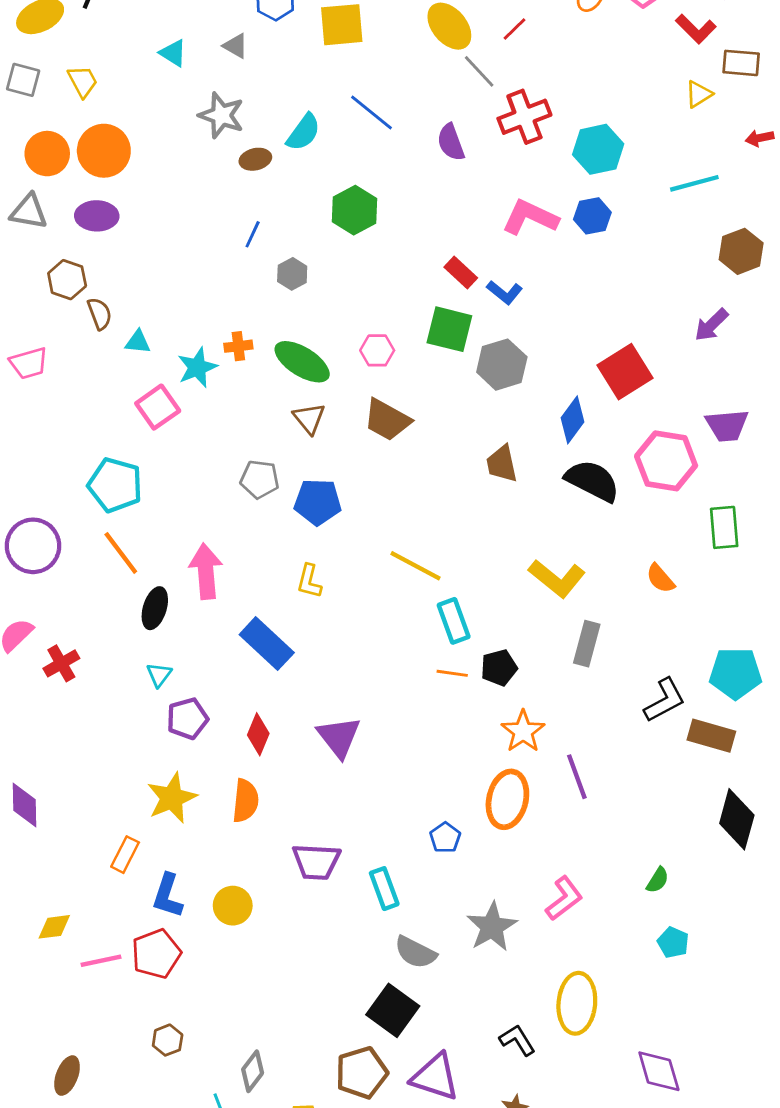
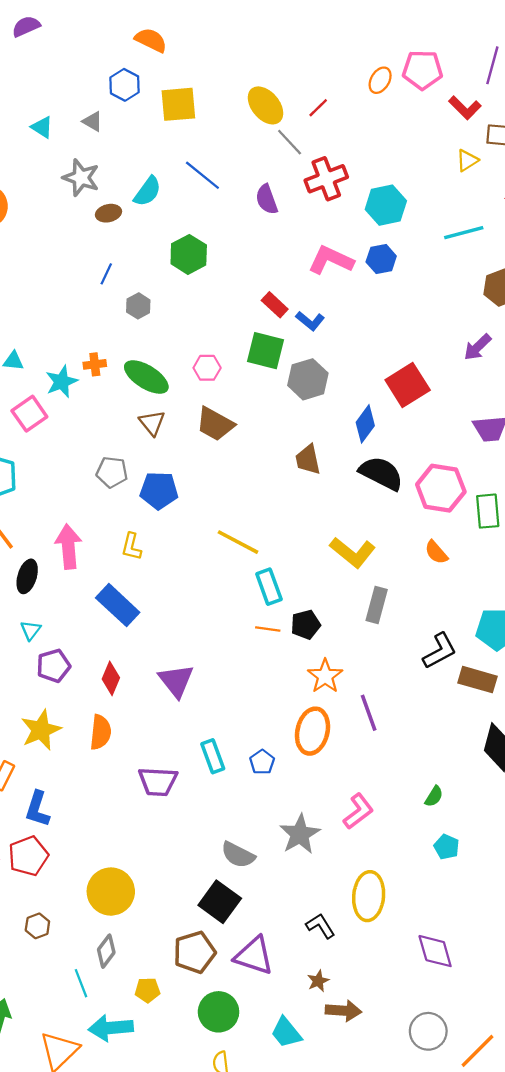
pink hexagon: (666, 461) -> (441, 488), moved
yellow L-shape: (309, 581) -> (131, 547), moved
cyan rectangle: (384, 889) -> (213, 756), moved
yellow circle: (233, 906) -> (111, 892), moved, size x1.5

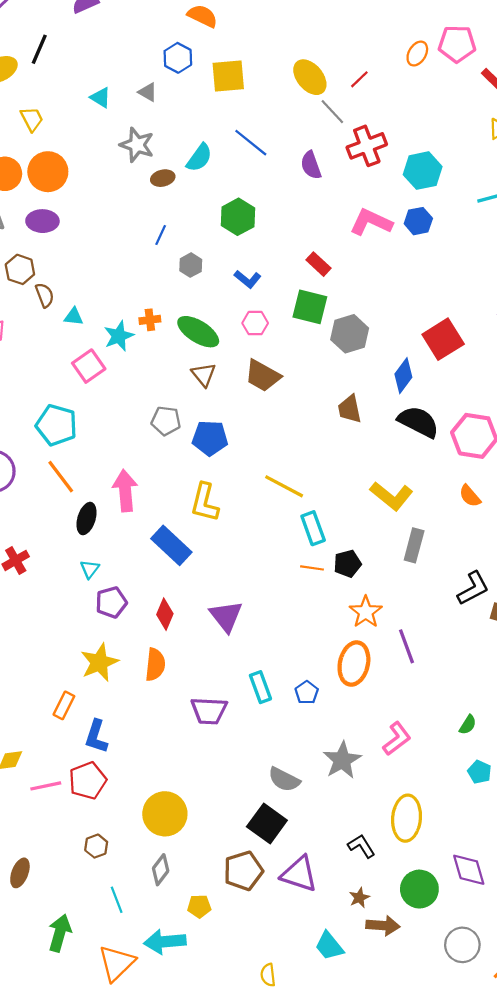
blue L-shape: (310, 321) -> (248, 279), moved
yellow L-shape: (131, 547) -> (205, 502), moved, size x1.5
cyan line: (81, 983) -> (117, 900), moved
green circle: (219, 1012) -> (419, 889), moved

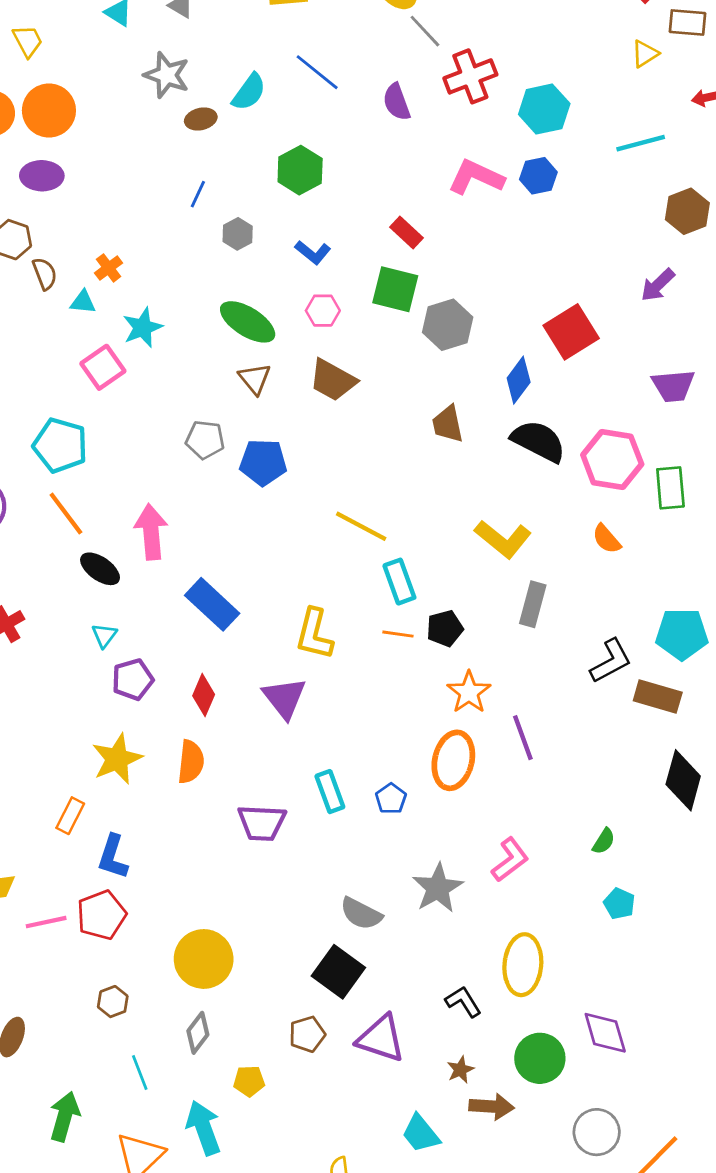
orange cross: (150, 320) -> (109, 268), moved, turned -30
yellow L-shape: (205, 502) -> (314, 634), moved
black ellipse: (87, 519) -> (100, 569), turned -72
brown pentagon: (243, 871) -> (307, 1034), size x0.7
cyan arrow: (165, 942) -> (204, 1128), turned 75

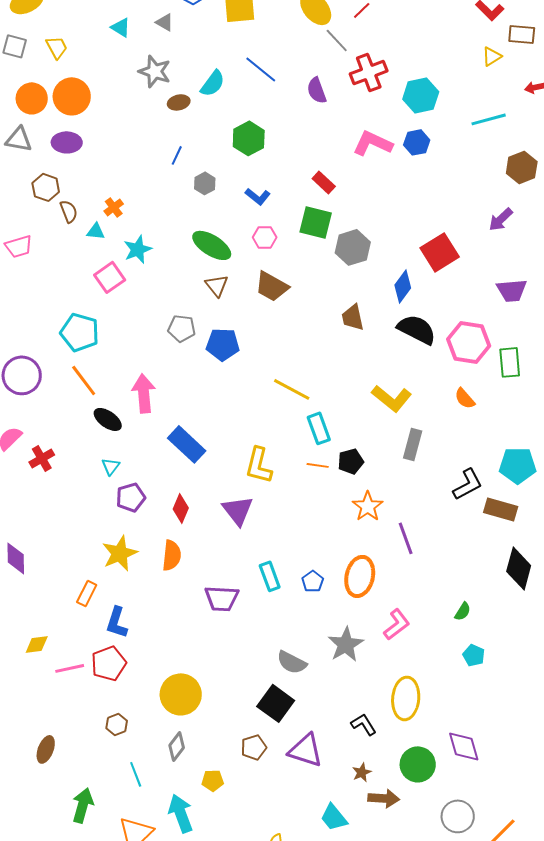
orange ellipse: (453, 760) -> (360, 576), moved

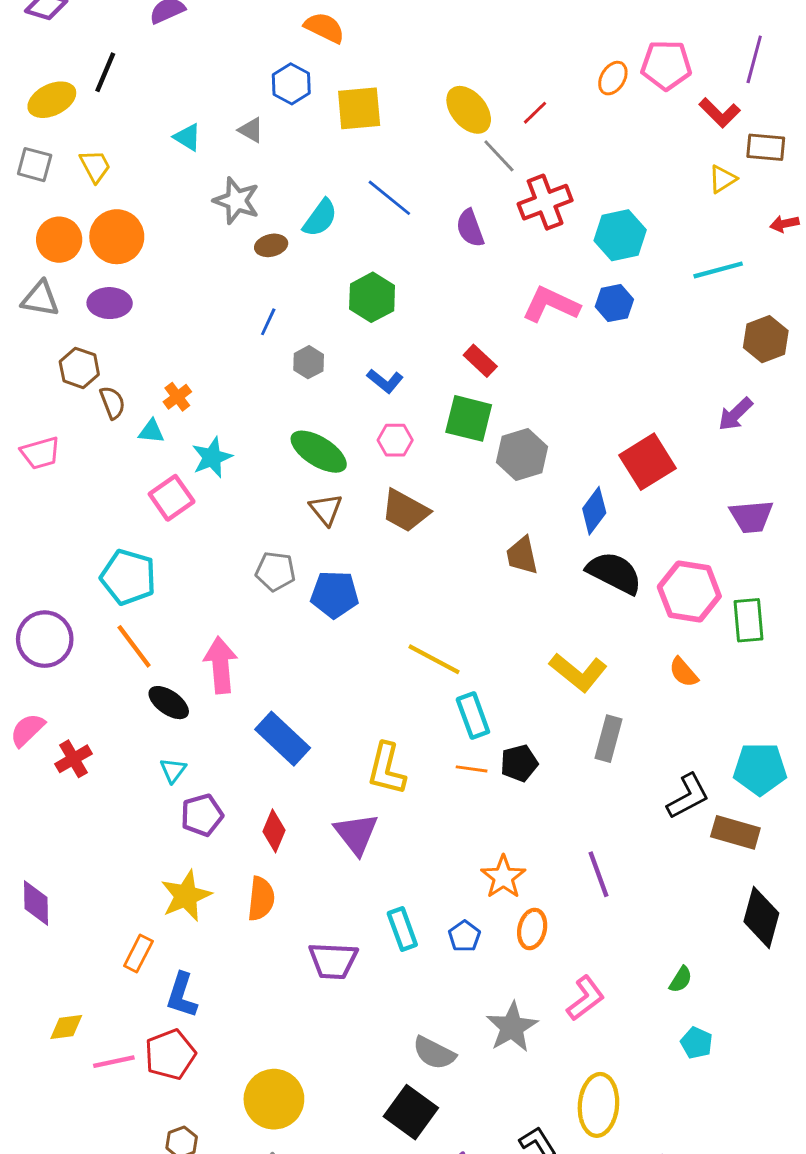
orange star: (368, 506) -> (503, 877), moved
orange ellipse: (360, 576) -> (532, 929), size x0.7

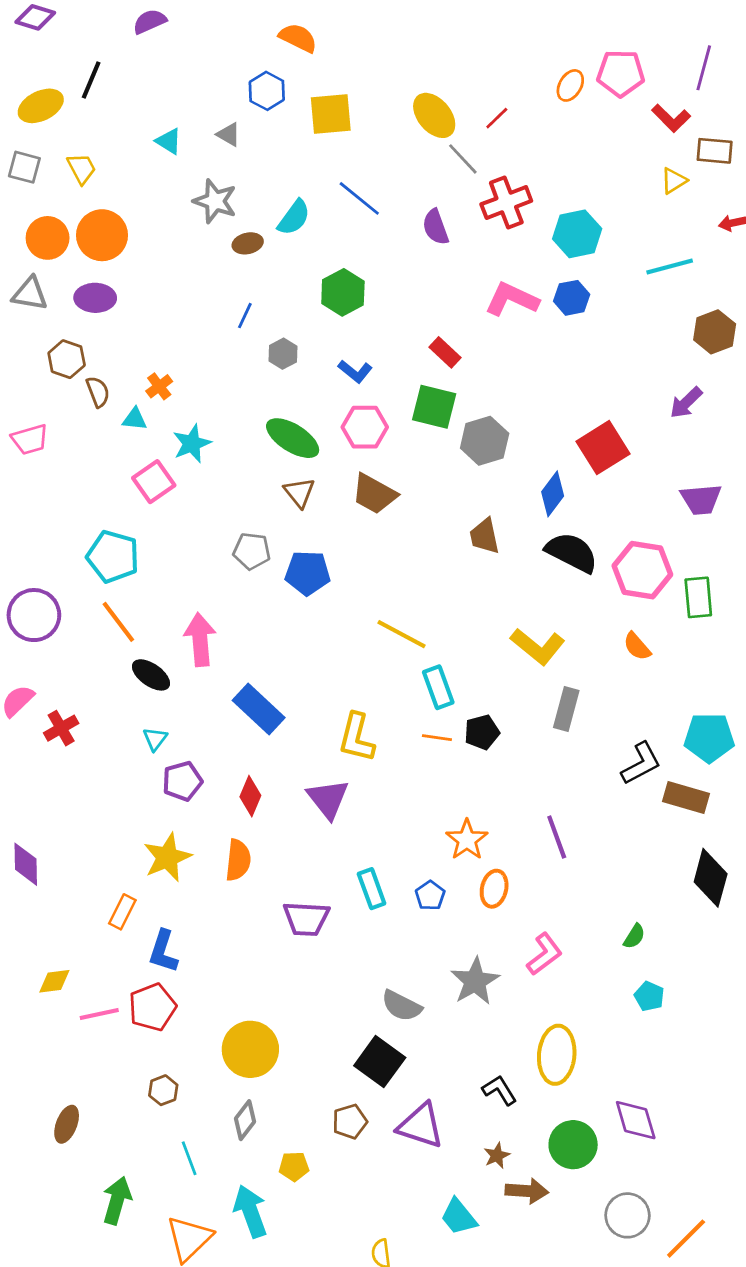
pink hexagon: (395, 440) -> (365, 427), size x1.4

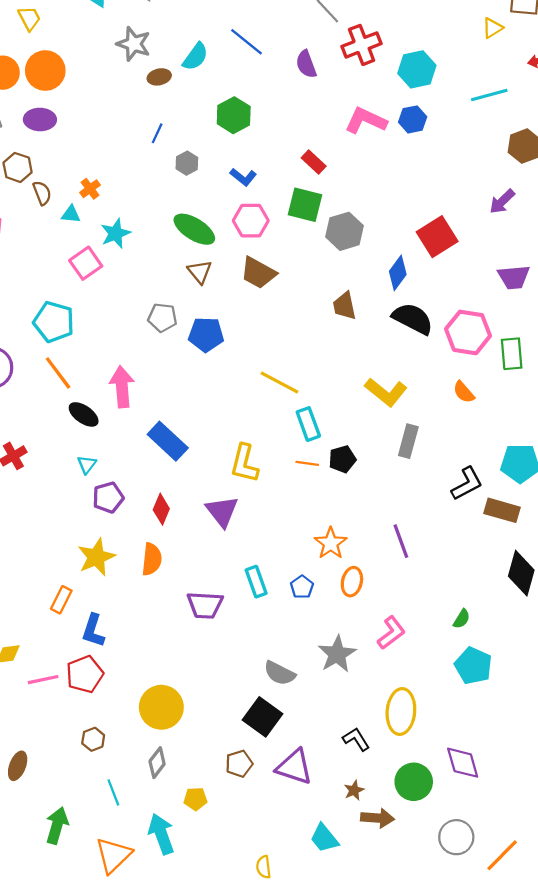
cyan pentagon: (649, 996) -> (473, 666), size x1.6

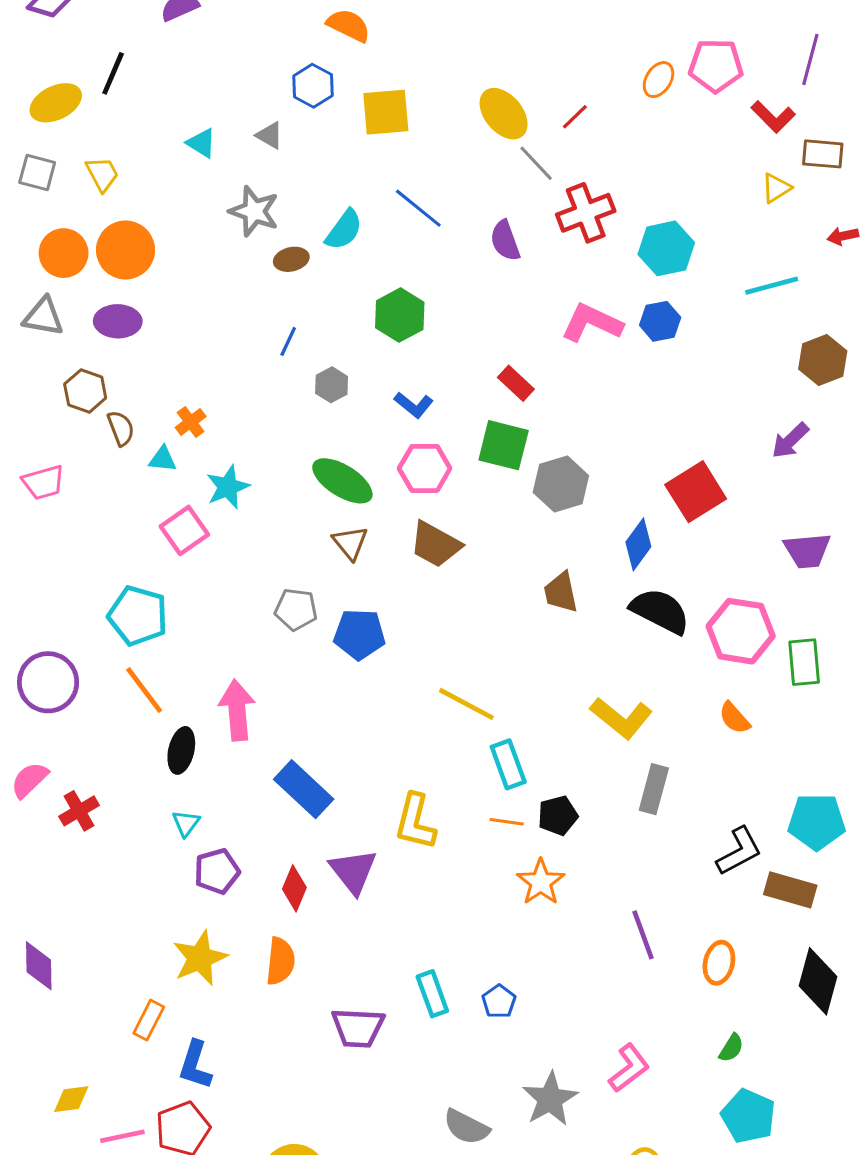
black ellipse: (84, 414) -> (181, 750), turned 68
purple triangle: (222, 511) -> (353, 871), moved
orange star: (331, 543) -> (541, 882), moved
orange ellipse: (352, 582) -> (719, 963), moved

